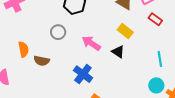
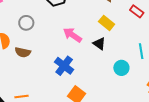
gray circle: (58, 32) -> (26, 23), moved
cyan circle: (156, 85) -> (121, 68), moved

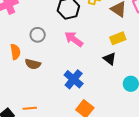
yellow rectangle: (107, 23) -> (118, 38), turned -63
pink arrow: (72, 35) -> (74, 39), moved

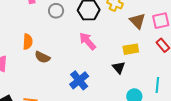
gray circle: (38, 35) -> (56, 11), moved

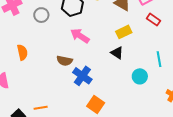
brown semicircle: (42, 57) -> (65, 61), moved

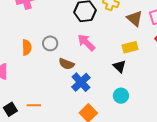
gray circle: (41, 15) -> (50, 43), moved
cyan circle: (140, 76) -> (121, 96), moved

